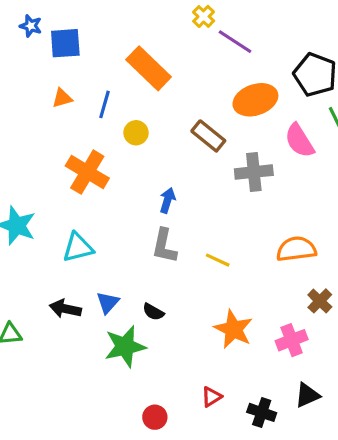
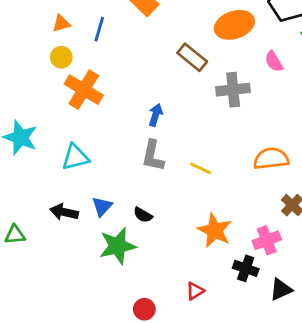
yellow circle: (136, 133) -> (61, 57), moved
pink semicircle: (299, 141) -> (274, 61), size x0.7
black cross: (262, 412) -> (246, 268), moved

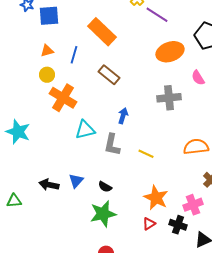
brown rectangle: (192, 57) -> (109, 75), moved
blue arrow: (156, 115) -> (123, 116), moved
cyan triangle: (75, 157) -> (85, 130), moved
green star: (118, 246) -> (103, 214), moved
red triangle: (195, 291) -> (149, 224), moved

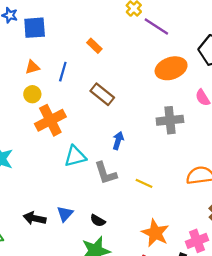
orange rectangle: (102, 32) -> (94, 46), size x0.5
orange cross: (63, 98) -> (50, 120), turned 32
gray L-shape: (112, 145) -> (106, 173), turned -30

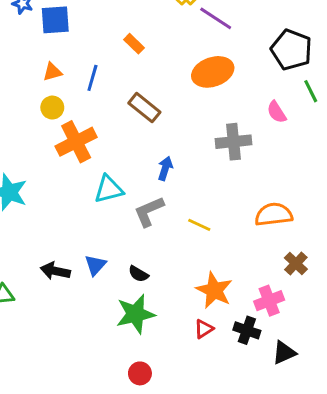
orange ellipse: (171, 68) -> (213, 72), moved
gray L-shape: (106, 173) -> (149, 212), turned 85

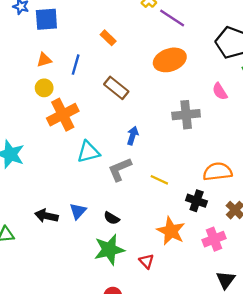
red triangle: (204, 329) -> (147, 261), moved, turned -42
black cross: (247, 330) -> (197, 201), moved
black triangle: (284, 353) -> (226, 280), turned -30

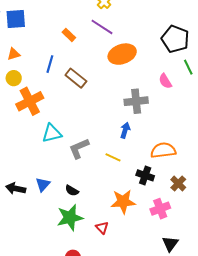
purple line: (172, 18) -> (102, 27), moved
blue line: (76, 65) -> (50, 64), moved
blue arrow: (133, 136) -> (125, 130), moved
orange star: (171, 231) -> (123, 202), turned -30

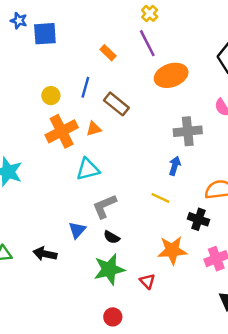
purple line: (102, 27) -> (147, 43), turned 30
orange triangle: (14, 54) -> (94, 129), moved
yellow circle: (14, 78) -> (51, 96), moved
gray L-shape: (79, 148) -> (104, 206), moved
black arrow: (16, 189) -> (45, 254), moved

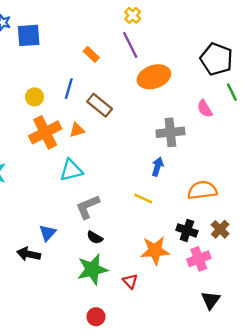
black cross: (198, 219) -> (187, 230), moved
blue triangle: (77, 230) -> (48, 233), moved

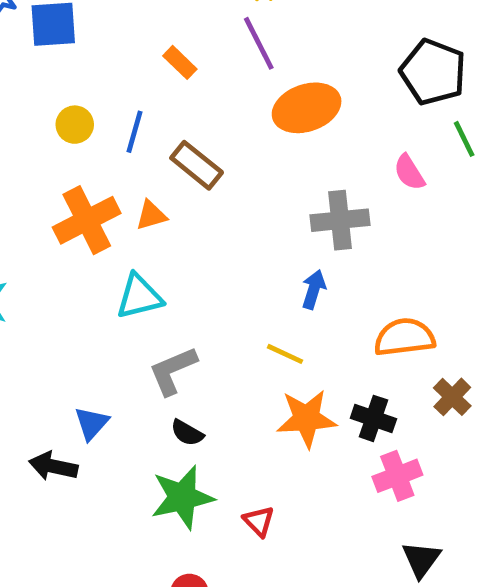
yellow circle: (35, 97) -> (75, 125), moved
brown cross: (220, 229) -> (452, 397), moved
orange star: (155, 251) -> (307, 418), moved

